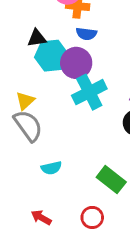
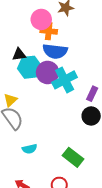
blue semicircle: (86, 34) -> (55, 51), size x1.6
cyan cross: (89, 92) -> (65, 80), moved

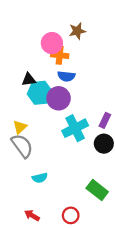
blue semicircle: (55, 51) -> (66, 76), size x0.7
cyan cross: (65, 80) -> (75, 128), moved
green rectangle: (73, 157) -> (97, 190), moved

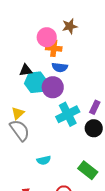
cyan semicircle: (40, 178) -> (44, 160), moved

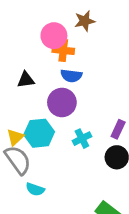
cyan hexagon: (36, 82) -> (39, 133), moved
cyan cross: (68, 114) -> (82, 139), size x0.6
cyan semicircle: (44, 160) -> (35, 189), moved, turned 32

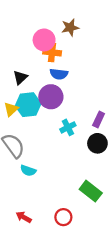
black triangle: (26, 80) -> (20, 77), turned -35
cyan hexagon: (39, 133) -> (28, 105), moved
yellow triangle: (15, 137) -> (11, 109), moved

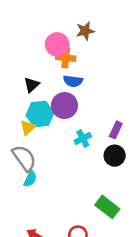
yellow triangle: (11, 109) -> (28, 127), moved
cyan semicircle: (28, 171) -> (30, 179), moved, turned -84

